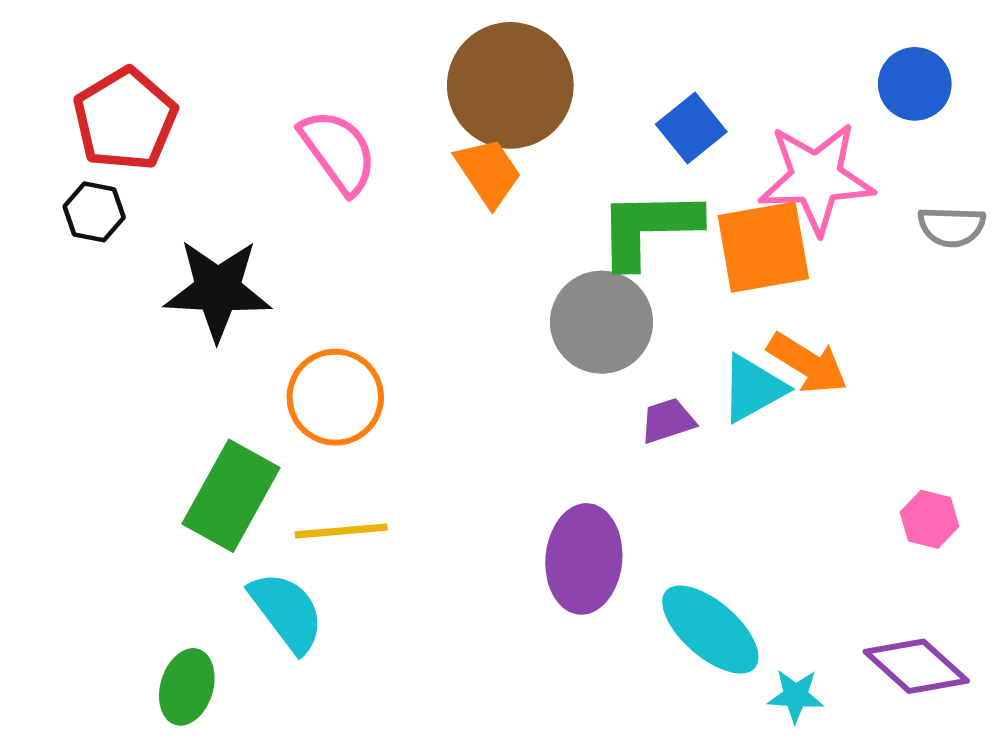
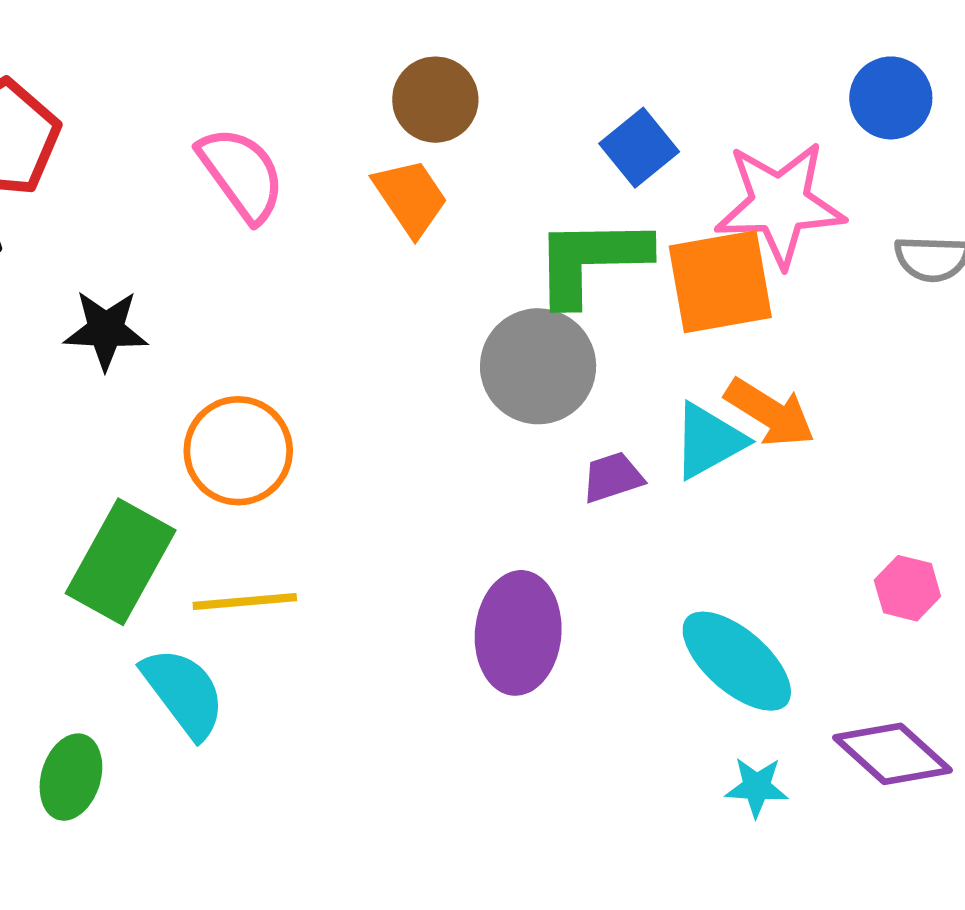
brown circle: (510, 85) -> (435, 100), size x0.6
black star: (218, 290) -> (106, 330), size x0.7
cyan ellipse: (710, 630) -> (737, 661), moved

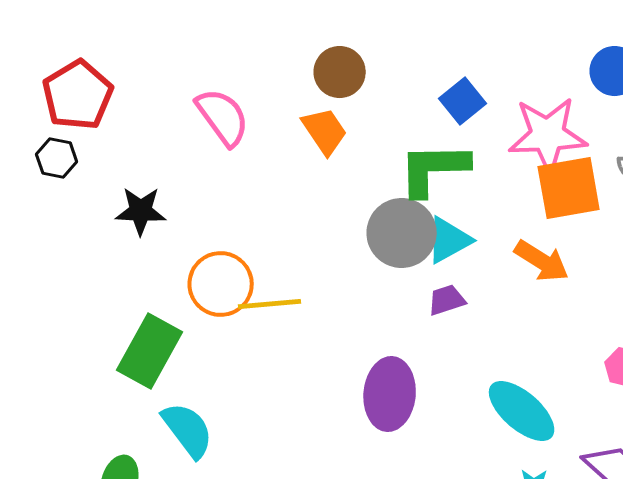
orange square: (720, 282) -> (569, 188), moved
cyan triangle: (709, 441) -> (449, 240), moved
yellow line: (245, 601) -> (270, 304), moved

